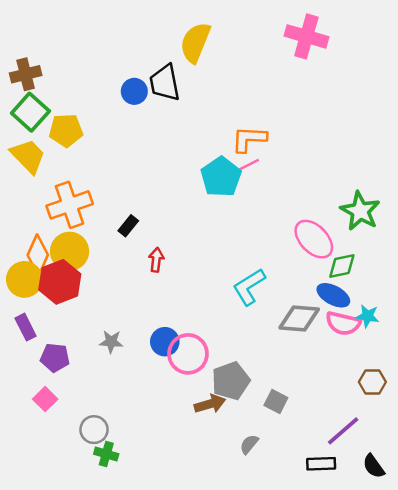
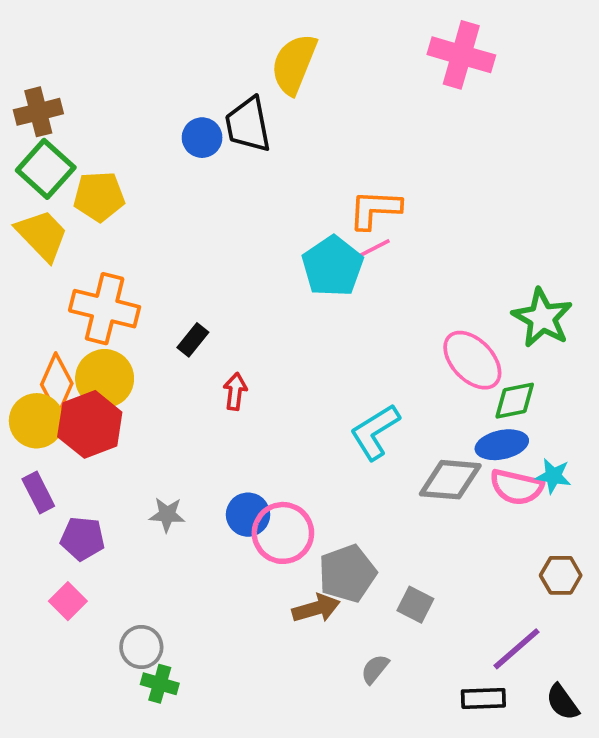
orange cross: (70, 205) -> (105, 309), turned 33
blue ellipse: (333, 295) -> (502, 445), turned -40

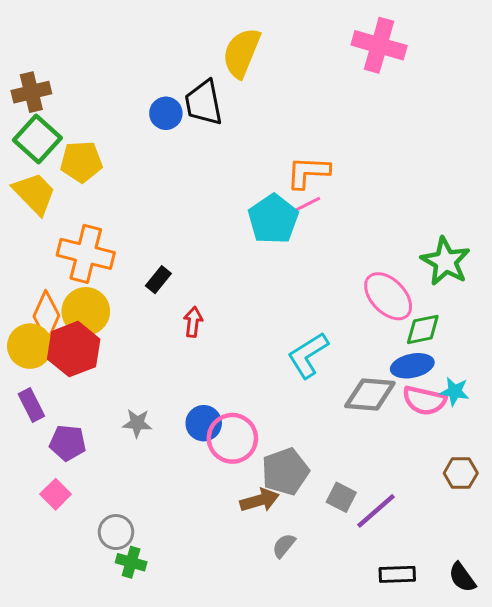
purple line: (517, 649) -> (376, 511), moved
gray semicircle: (375, 669) -> (284, 546), moved

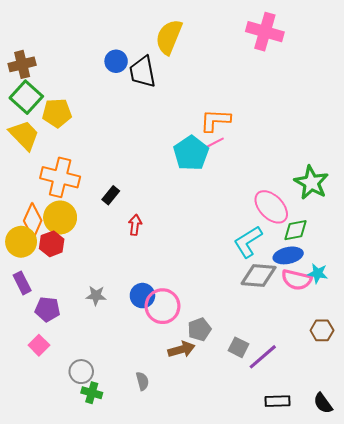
blue circle: (166, 113) -> (116, 61), moved
red hexagon: (74, 349) -> (52, 244), size x0.7
cyan L-shape: (308, 355) -> (248, 242), moved
gray pentagon: (285, 472) -> (199, 329), size x0.7
gray semicircle: (284, 546) -> (142, 381), moved, turned 126

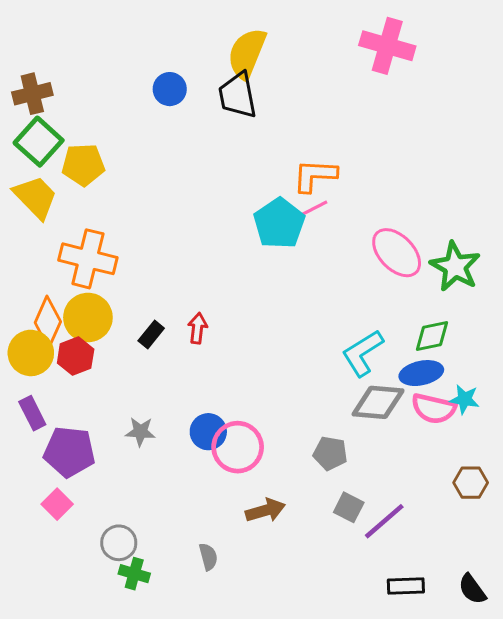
black trapezoid: (142, 72) -> (238, 95), moved
black rectangle: (111, 195) -> (151, 334), moved
pink ellipse: (271, 207) -> (397, 253), moved
purple pentagon: (47, 309) -> (69, 452), size x1.4
gray pentagon: (199, 329) -> (330, 453), moved, turned 30

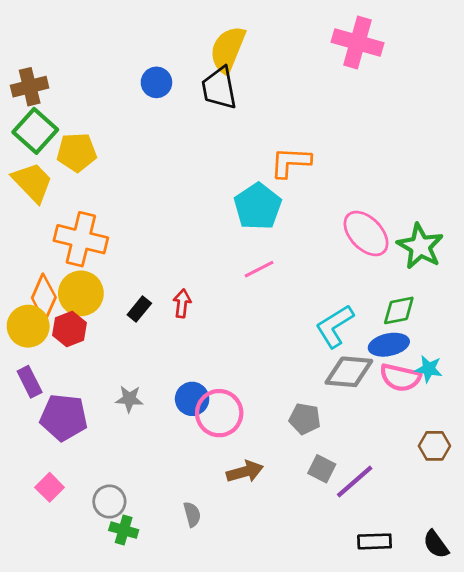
pink line: (312, 209) -> (259, 269), moved
pink square: (57, 504) -> (50, 487), moved

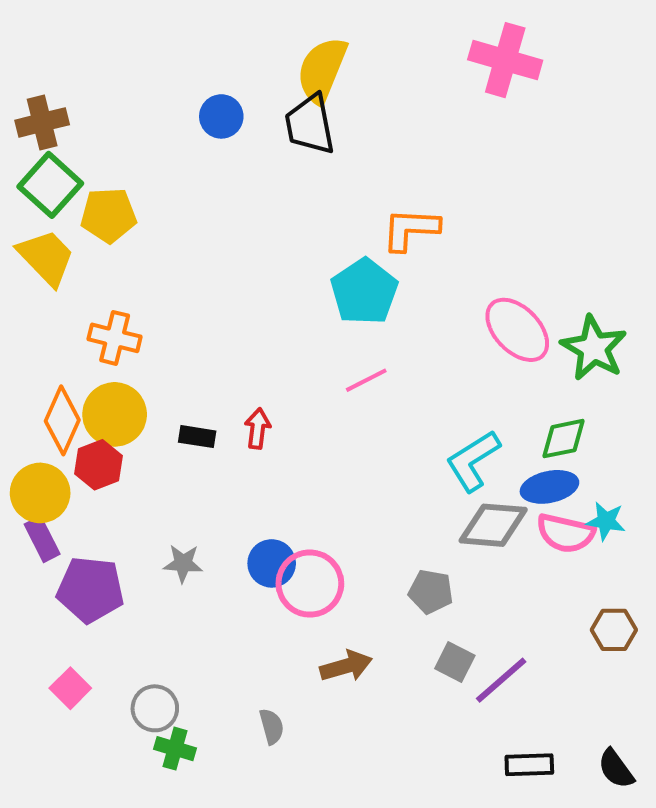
orange cross: (81, 239) -> (115, 338), size x0.7
black rectangle: (139, 309) -> (197, 437), turned 60
yellow circle: (28, 326) -> (40, 493), moved

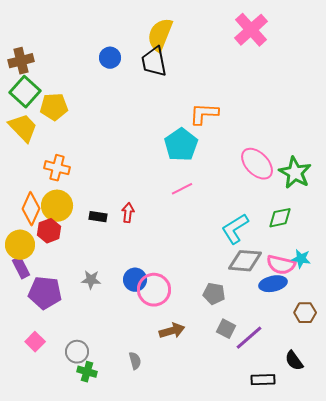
pink cross: (505, 60) -> (251, 30), turned 32
blue ellipse: (549, 487) -> (273, 284), moved
black semicircle: (616, 769) -> (294, 361), moved

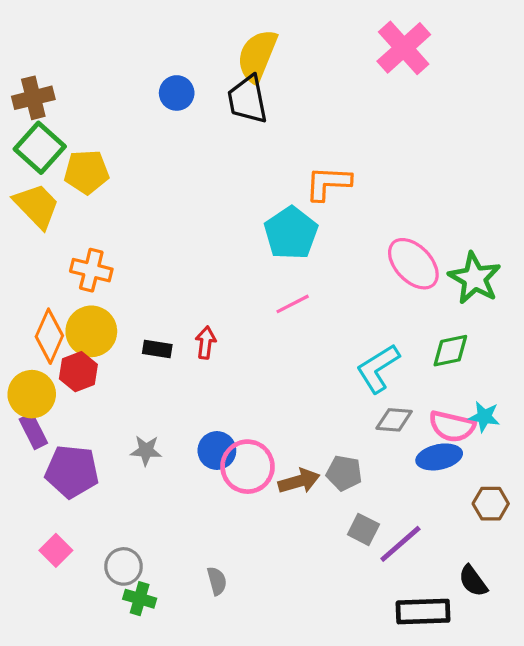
gray diamond: (245, 261) -> (394, 420), size x0.7
brown arrow: (172, 331) -> (299, 481), moved
black rectangle: (263, 380) -> (423, 612), size x1.4

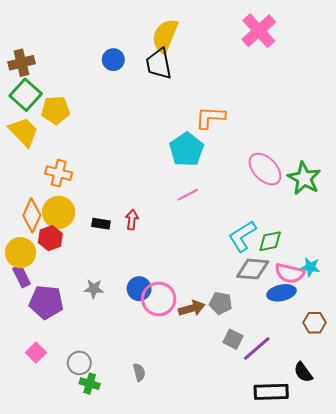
green diamond: (450, 351) -> (270, 241), moved
gray diamond: (394, 420) -> (253, 269), size x1.4

